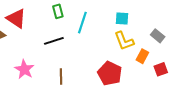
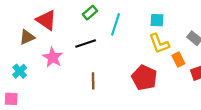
green rectangle: (58, 11) -> (90, 13), turned 64
orange rectangle: (142, 56) -> (178, 59), turned -56
pink star: (24, 69) -> (53, 57), moved

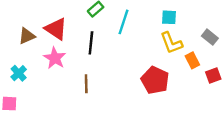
red triangle: (46, 20) -> (56, 29), moved
black line: (86, 44) -> (91, 43), turned -66
brown line: (93, 81) -> (86, 84), moved

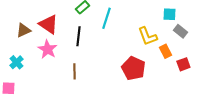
cyan square: (169, 17) -> (169, 14), moved

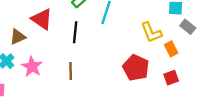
brown triangle: (23, 30) -> (18, 37), moved
pink star: (47, 49) -> (32, 67), moved
red square: (183, 64) -> (171, 78), moved

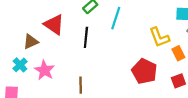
brown line: (71, 71) -> (81, 85), moved

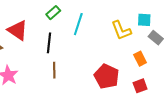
yellow L-shape: (159, 37) -> (121, 30), moved
brown line: (81, 85) -> (54, 70), moved

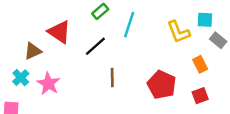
black line: (49, 43) -> (95, 46), turned 42
brown line: (54, 70) -> (112, 78), moved

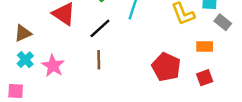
brown triangle: (33, 51) -> (23, 33), moved
orange rectangle: (200, 64) -> (205, 46), turned -63
brown line: (112, 78) -> (99, 60), moved

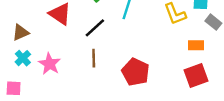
red pentagon: (166, 67) -> (136, 72), moved
red square: (205, 78) -> (196, 76), size x1.5

